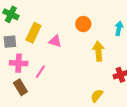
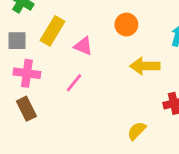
yellow arrow: (98, 51) -> (145, 66), turned -90
pink line: (40, 72) -> (74, 83), moved

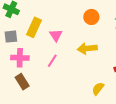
orange circle: (126, 25) -> (91, 17), moved
pink triangle: (83, 46) -> (56, 35), turned 40
yellow arrow: (145, 66) -> (87, 48), moved

